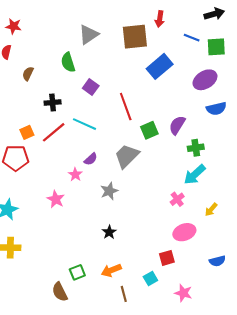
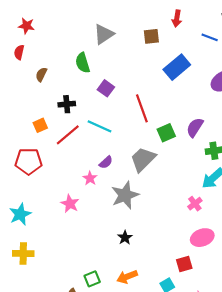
brown square: (135, 37) -> (151, 36), size x0.6
orange square: (27, 132) -> (40, 125), moved
gray star: (109, 191) -> (125, 195), size x1.5

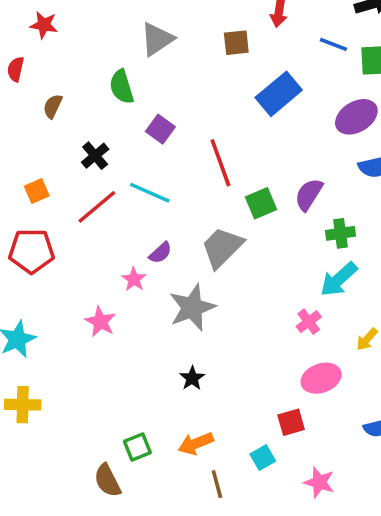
red star: (26, 26) -> (44, 25), moved
black cross: (67, 104) -> (95, 156), turned -35
orange square: (40, 125) -> (37, 191), moved

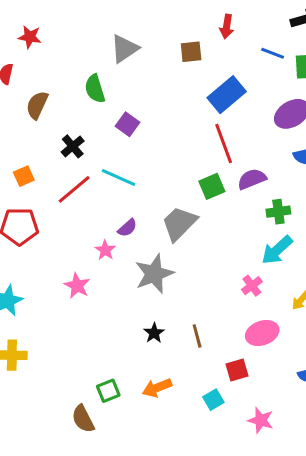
brown semicircle: (53, 106) -> (37, 105), size x1.4
red line: (220, 163) -> (224, 143), moved
purple semicircle: (309, 195) -> (252, 179), turned 36
brown line: (217, 484) -> (197, 336), moved

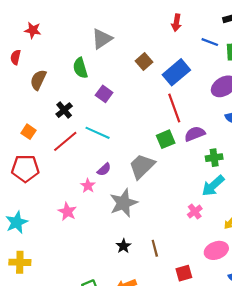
brown square: (191, 52) -> (144, 62), moved, turned -35
orange square: (24, 176) -> (29, 132), turned -32
pink ellipse: (262, 333) -> (216, 250), moved

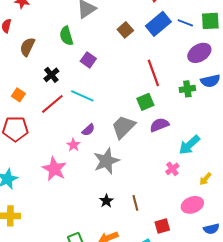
blue line: (210, 42) -> (185, 23), moved
blue rectangle: (176, 72) -> (158, 24), moved
purple semicircle: (195, 134) -> (159, 125), moved
green cross: (214, 158) -> (187, 89), moved
pink star: (67, 212) -> (54, 169), size x1.4

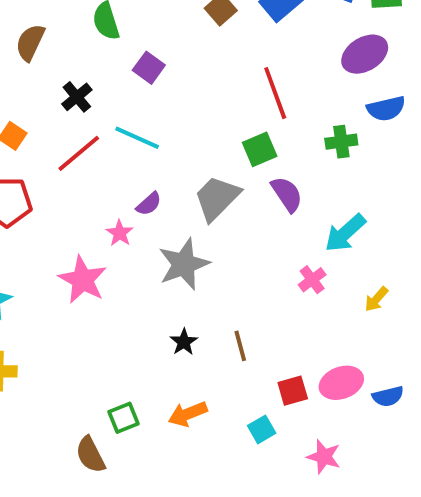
green cross: (187, 89) -> (341, 142), moved
purple semicircle: (159, 125) -> (287, 194), turned 78
pink ellipse: (192, 205) -> (341, 383), moved

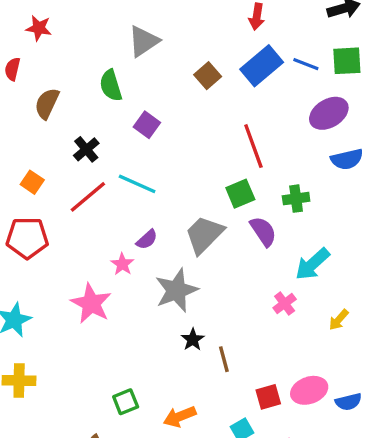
green cross: (341, 142) -> (296, 199), moved
black star: (184, 342) -> (193, 340), moved
green square: (124, 418) -> (126, 402), moved

